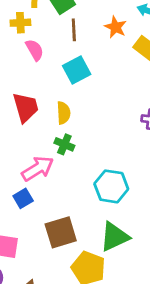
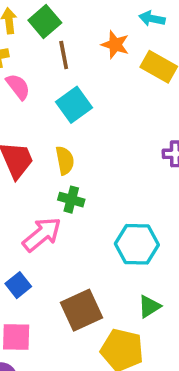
blue square: (23, 198) -> (18, 285), moved
green triangle: (114, 237) -> (149, 306), size x0.6

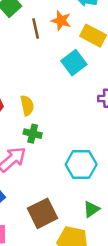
brown line: (64, 55) -> (36, 29), moved
cyan square: (74, 105) -> (74, 63), moved

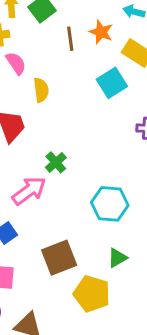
yellow semicircle: (27, 105) -> (41, 90), moved
green cross: (33, 134) -> (56, 162), turned 30

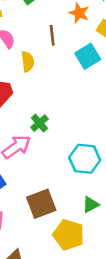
brown line: (70, 39) -> (52, 35), moved

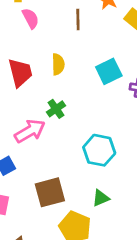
cyan square: (88, 56) -> (109, 71), moved
yellow semicircle: (28, 62) -> (58, 64), moved

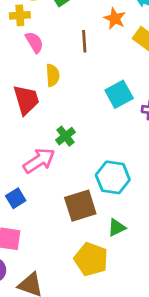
yellow semicircle: (58, 64) -> (53, 75), moved
brown square: (50, 192) -> (80, 206), moved

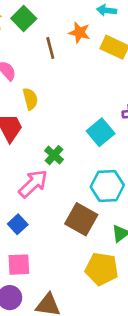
brown line: (84, 41) -> (50, 48), moved
cyan square: (119, 94) -> (101, 132), moved
brown square: (80, 206) -> (81, 219), turned -32

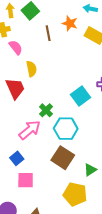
cyan hexagon: (107, 186) -> (66, 129), moved
pink square: (19, 265) -> (26, 180), moved

